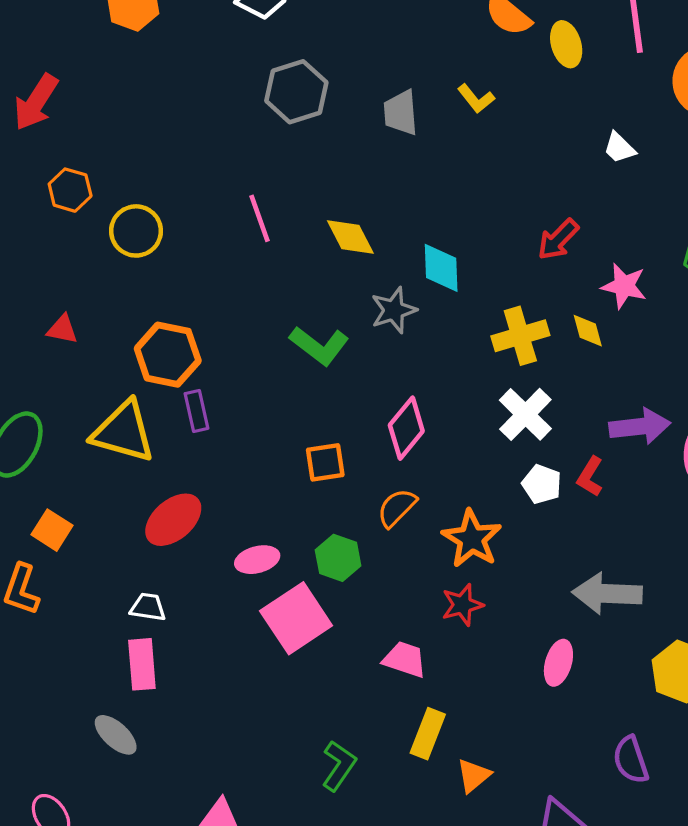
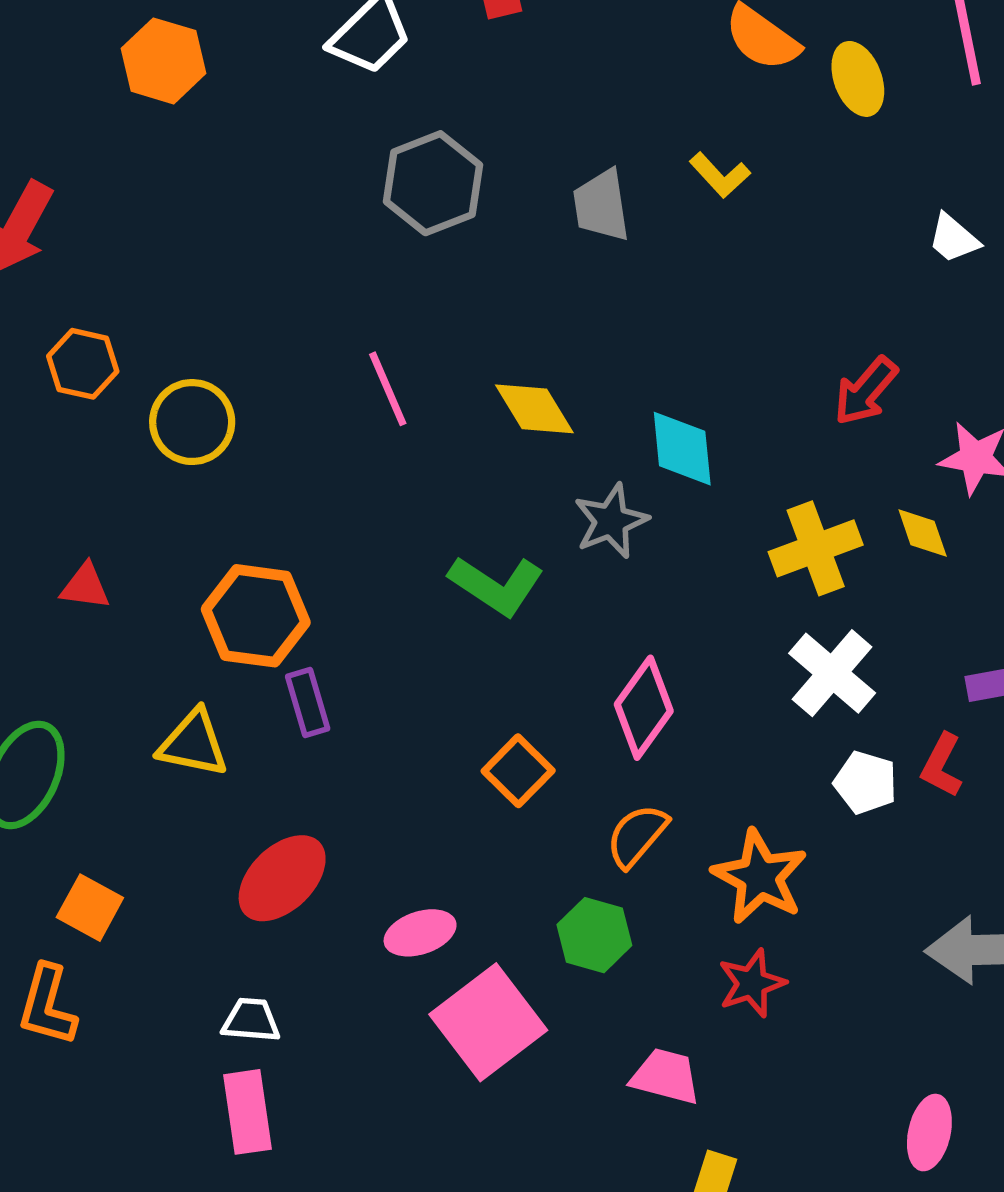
yellow triangle: (123, 432) -> (193, 743), size x0.7
orange square: (325, 462) -> (518, 771), turned -33
green hexagon: (338, 558) -> (594, 935), moved
pink ellipse: (558, 663) -> (929, 1133), moved

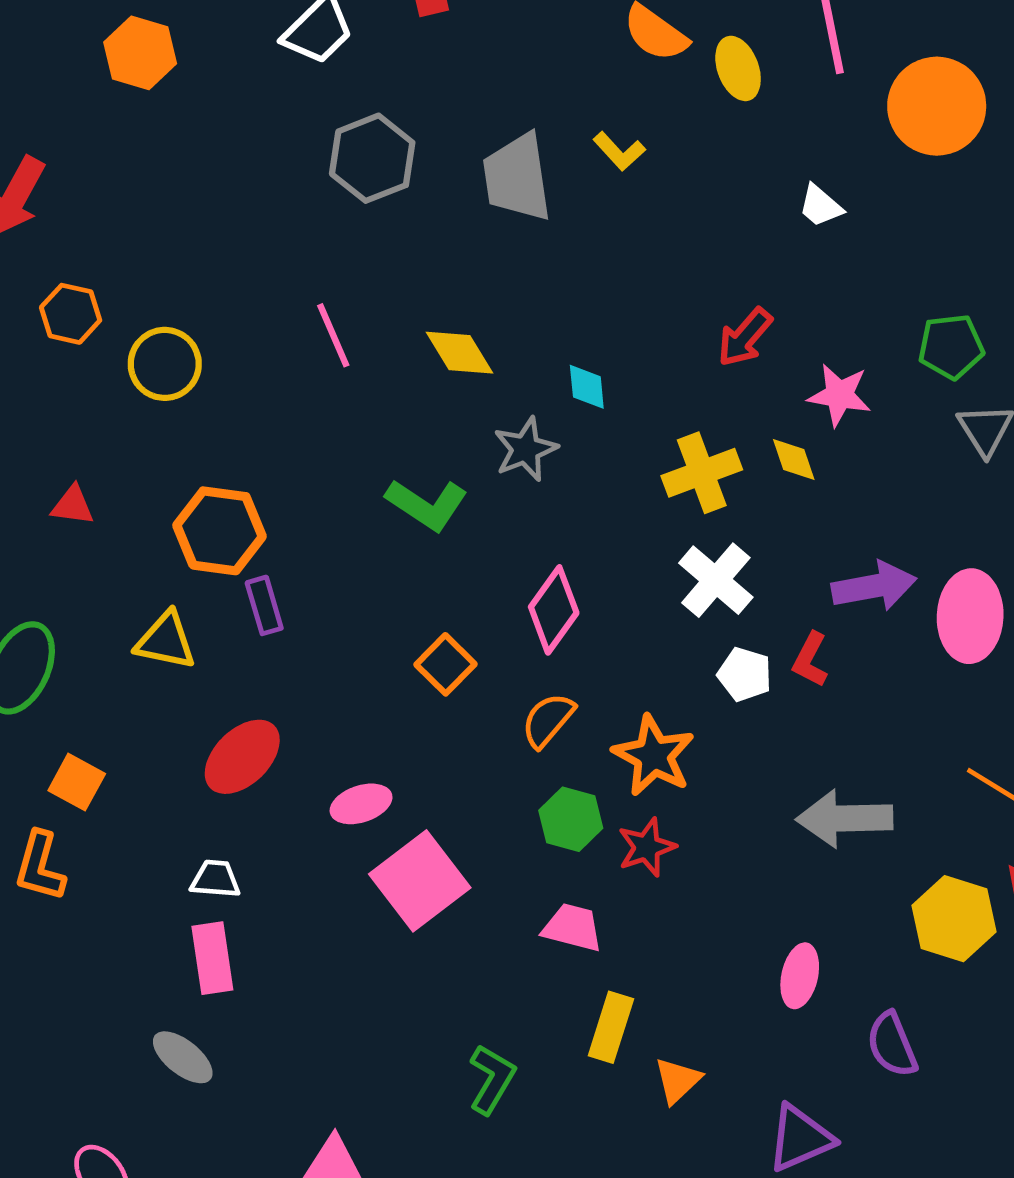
gray trapezoid: (601, 206) -> (517, 177), size x1.4
cyan diamond: (682, 449) -> (587, 387), size x0.7
green hexagon: (594, 935) -> (571, 819), moved

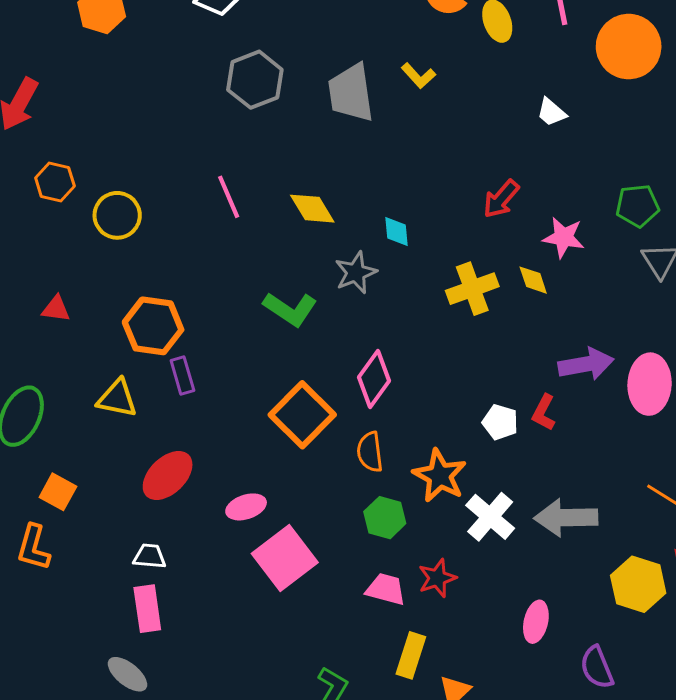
white cross: (716, 580) -> (490, 517), moved
orange square: (446, 664) -> (302, 415), size x1.6
orange semicircle: (548, 720) -> (370, 452), turned -48
red star: (647, 847) -> (437, 578), moved

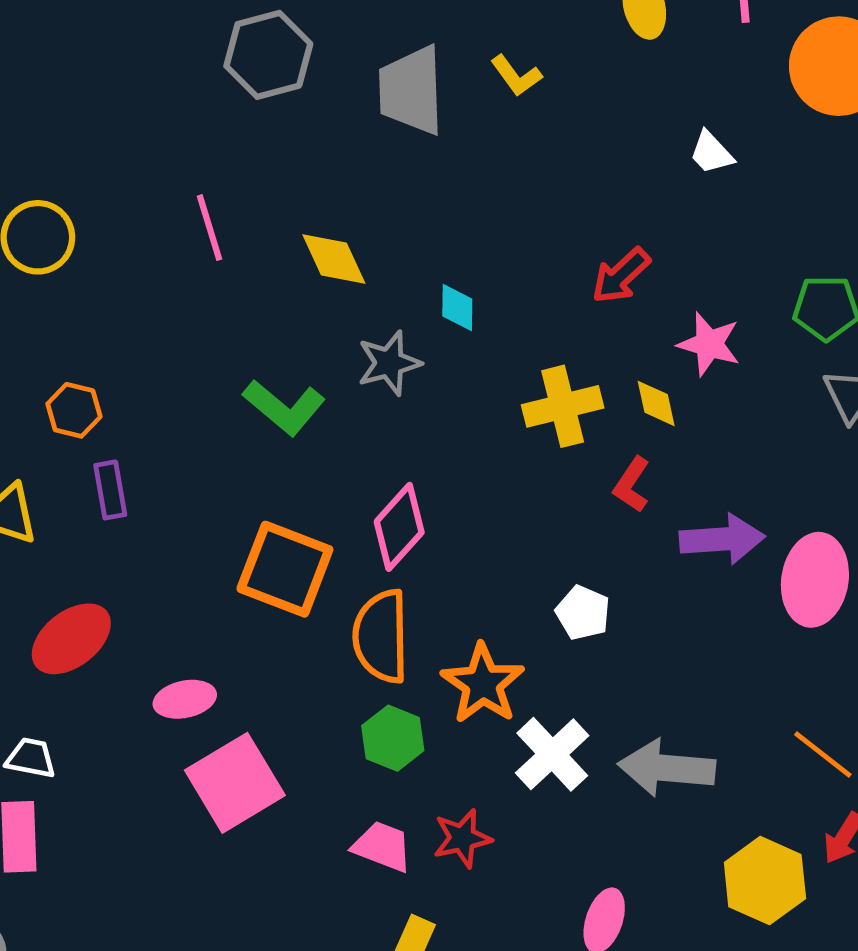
orange hexagon: (153, 326) -> (74, 410), size x0.6
red L-shape: (544, 413) -> (632, 485), moved
orange square: (302, 415) -> (285, 569), turned -30
orange semicircle: (370, 452) -> (381, 636), size x1.5

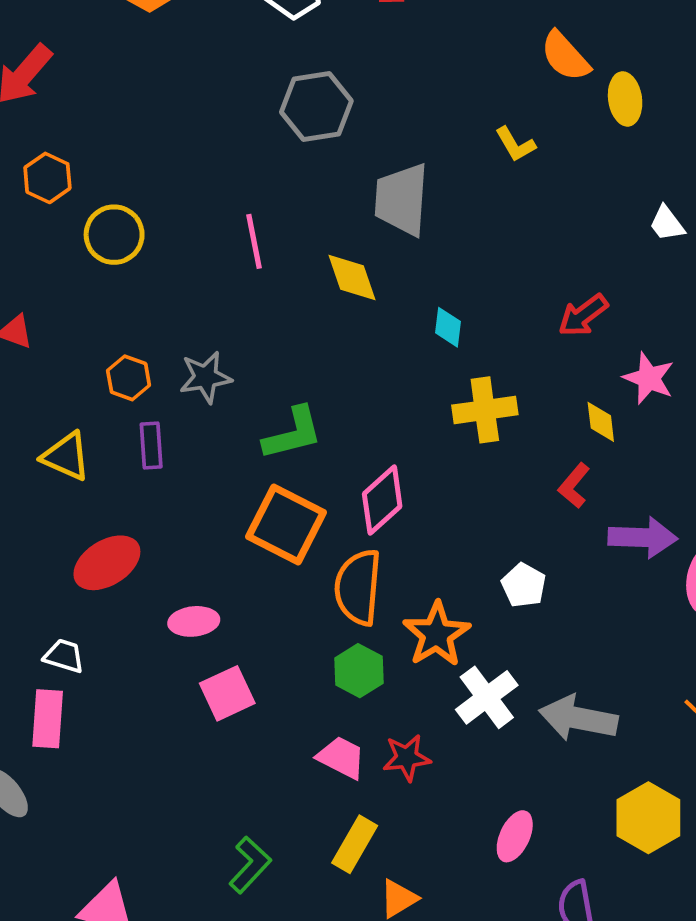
gray trapezoid: (411, 90) -> (402, 199), moved
gray star: (389, 363) -> (206, 377), moved
yellow cross: (563, 406) -> (485, 410), moved
green L-shape: (284, 407) -> (293, 433), moved, turned -60
pink square: (235, 783) -> (227, 693), size x0.7

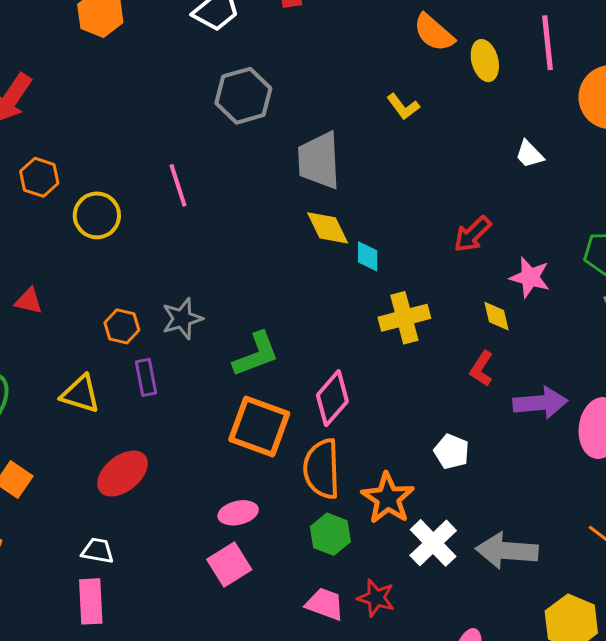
pink line: (254, 241) -> (178, 185), moved
yellow diamond: (352, 277) -> (328, 228), moved
pink ellipse: (194, 621) -> (238, 513), moved
red star: (407, 758) -> (376, 598), turned 30

